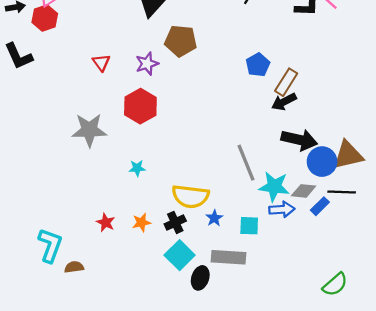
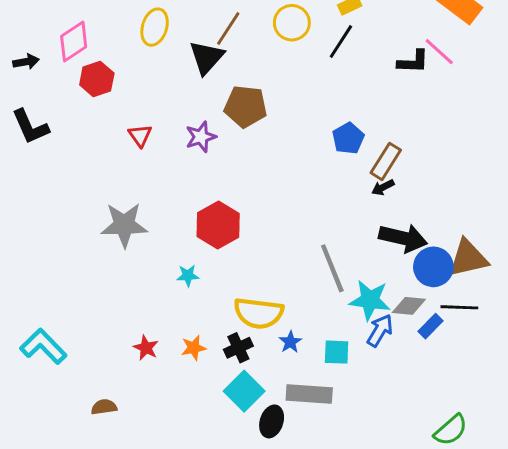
red hexagon: (45, 18) -> (97, 79), moved
black arrow: (284, 102) -> (383, 187), size x0.7
red hexagon: (140, 106) -> (218, 225), moved
blue arrow: (282, 209) -> (380, 330), turned -55
cyan L-shape: (50, 245) -> (43, 346), moved, turned -64

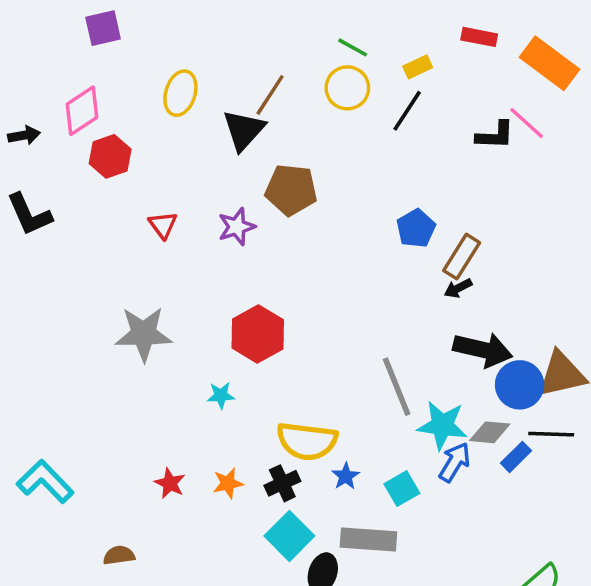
cyan square: (337, 352) -> (402, 489), turned -32

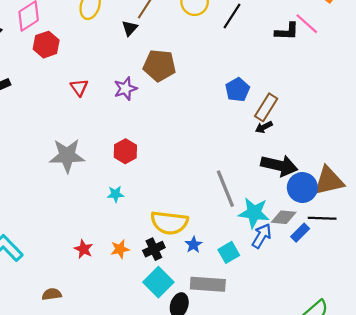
black triangle: (244, 130) -> (130, 28), size x0.6
red hexagon: (258, 334) -> (125, 151), moved, size x0.7

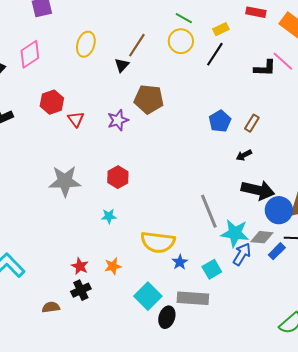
red hexagon: (46, 45) -> (52, 102), moved
brown rectangle: (266, 107) -> (252, 123), moved, size x0.7
black cross: (154, 249) -> (81, 290), moved

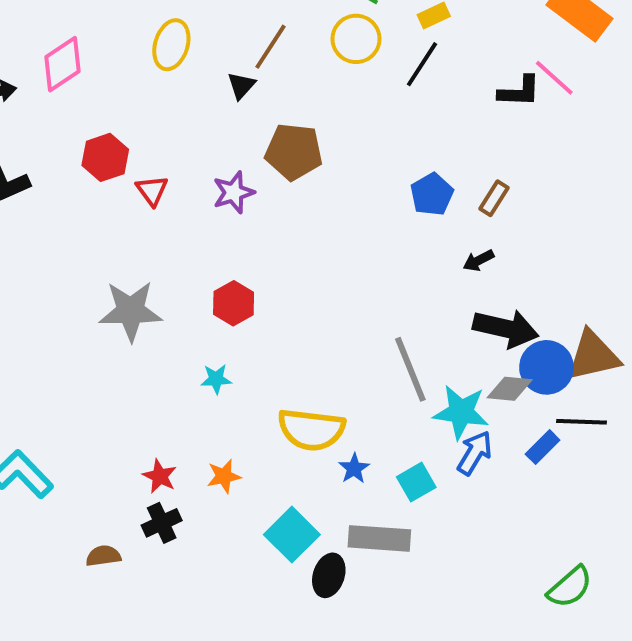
gray diamond: (262, 237) -> (510, 389), moved

